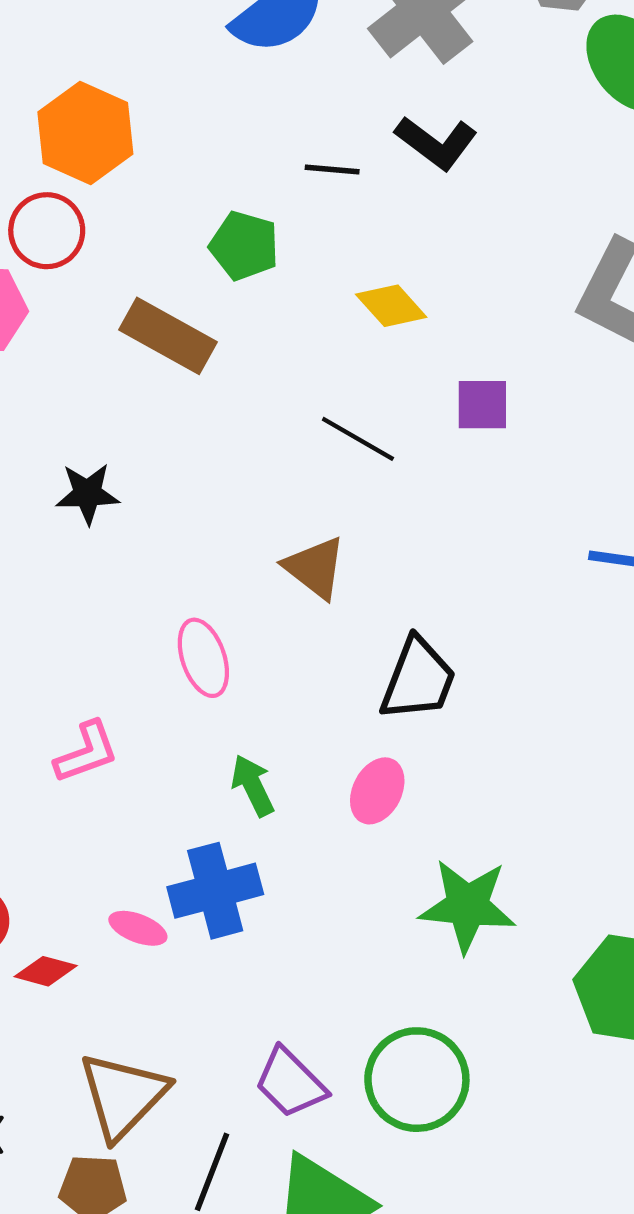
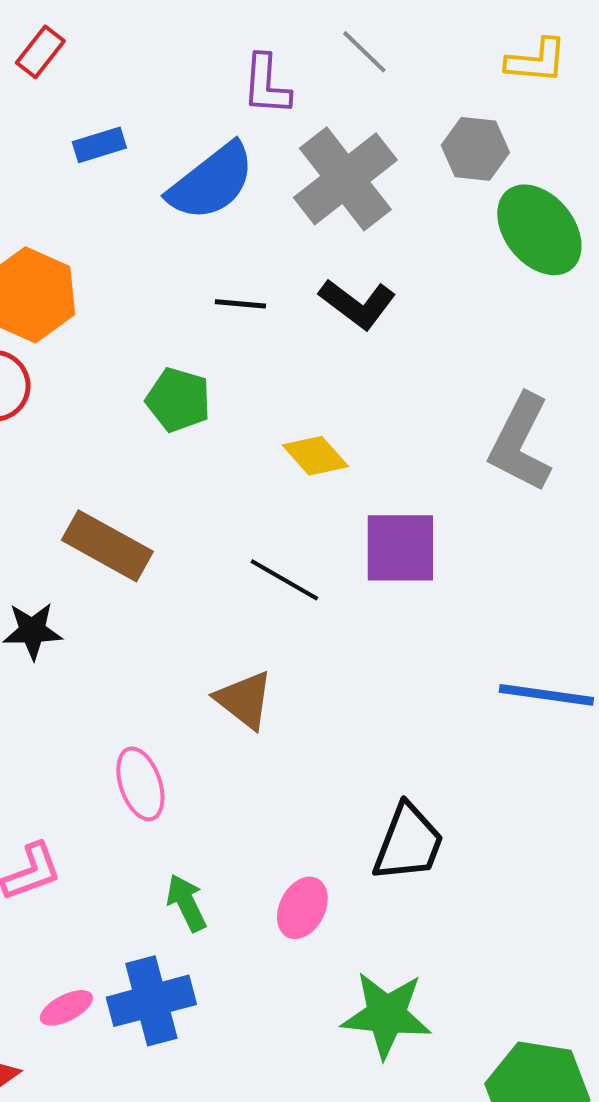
black line: (332, 170) -> (240, 304), moved
brown rectangle: (168, 336) -> (107, 546), moved
purple square: (482, 405) -> (400, 548), size x1.5
black trapezoid: (418, 679) -> (408, 843), moved
pink ellipse: (138, 928) -> (66, 1008), moved, turned -48

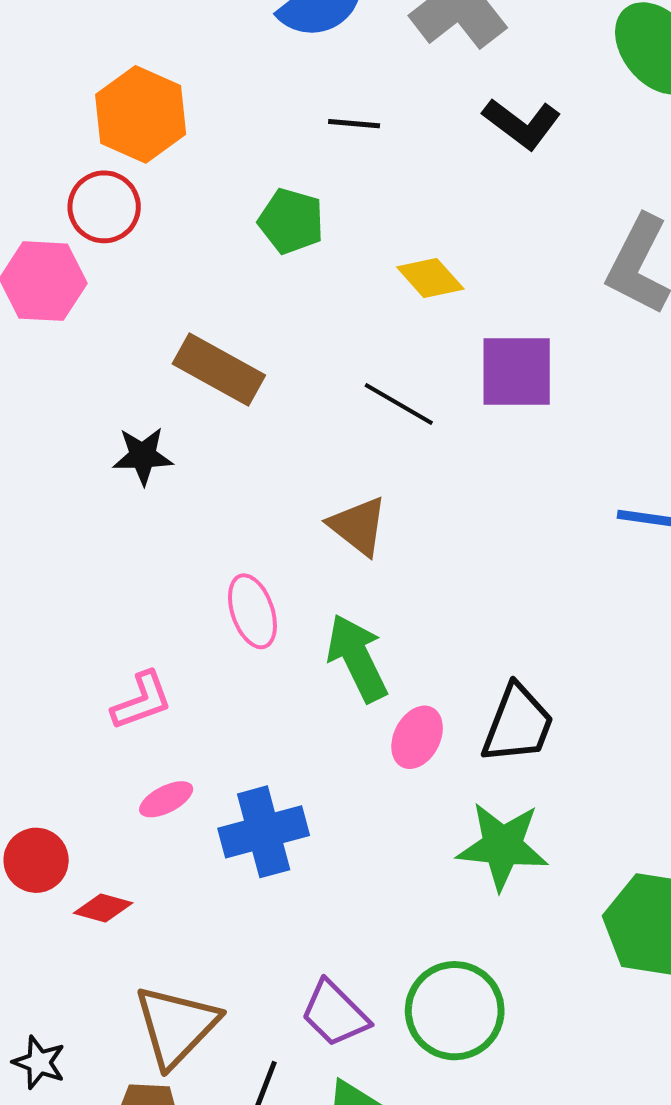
black L-shape: (357, 304) -> (522, 124), moved
black trapezoid: (408, 843) -> (518, 724), moved
green arrow: (186, 903) -> (357, 658), moved, size x1.5
pink ellipse: (66, 1008) -> (166, 799), moved

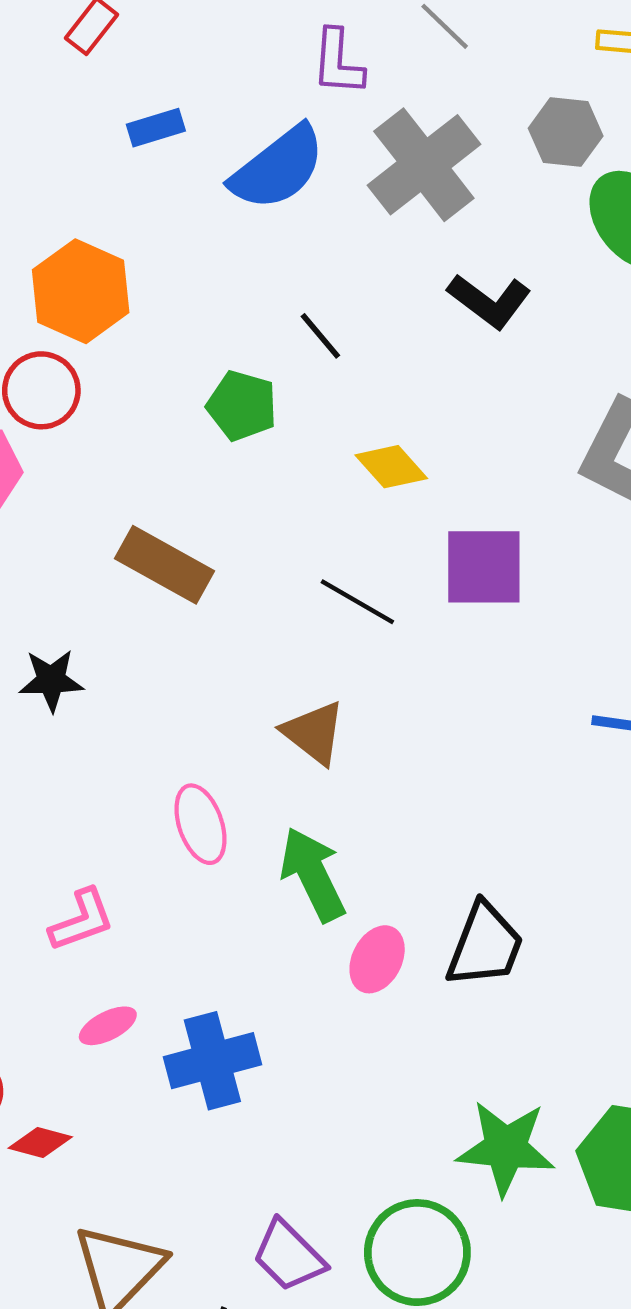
black line: (354, 124) -> (320, 336), moved, turned 45
black star: (143, 456) -> (51, 680), moved
green star: (502, 846) -> (506, 1148), moved

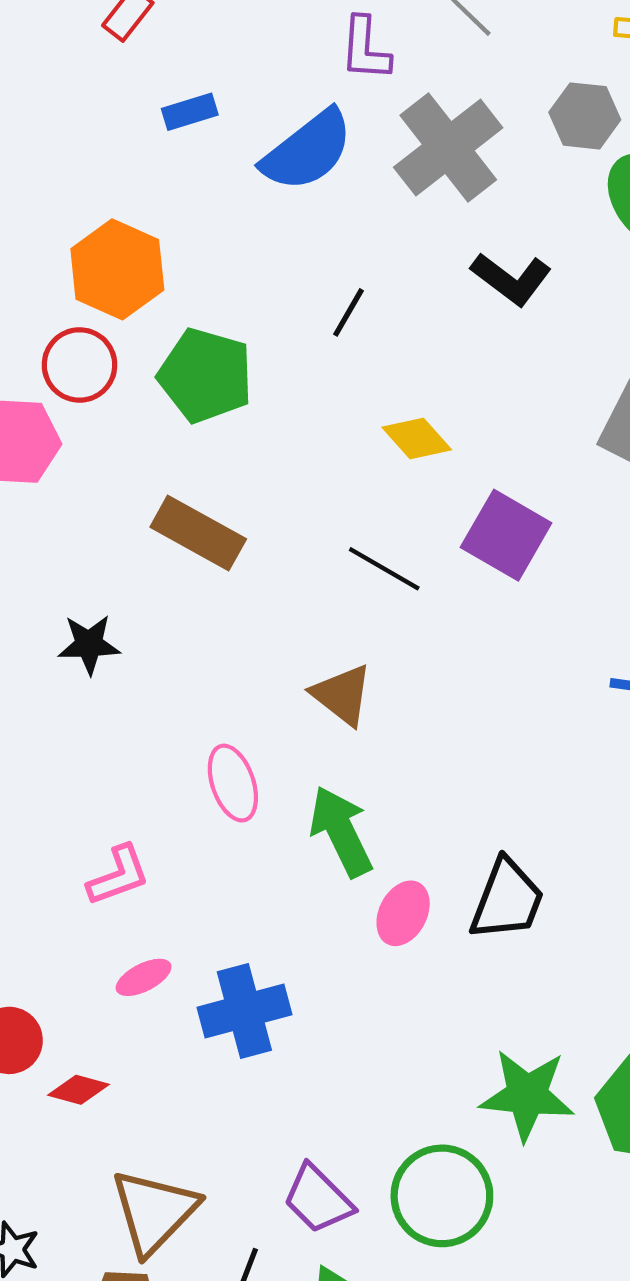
black line: (320, 336) -> (348, 312), turned 70
green pentagon: (242, 406) -> (206, 375), moved, size x1.4
purple square: (484, 567) -> (506, 535), turned 30

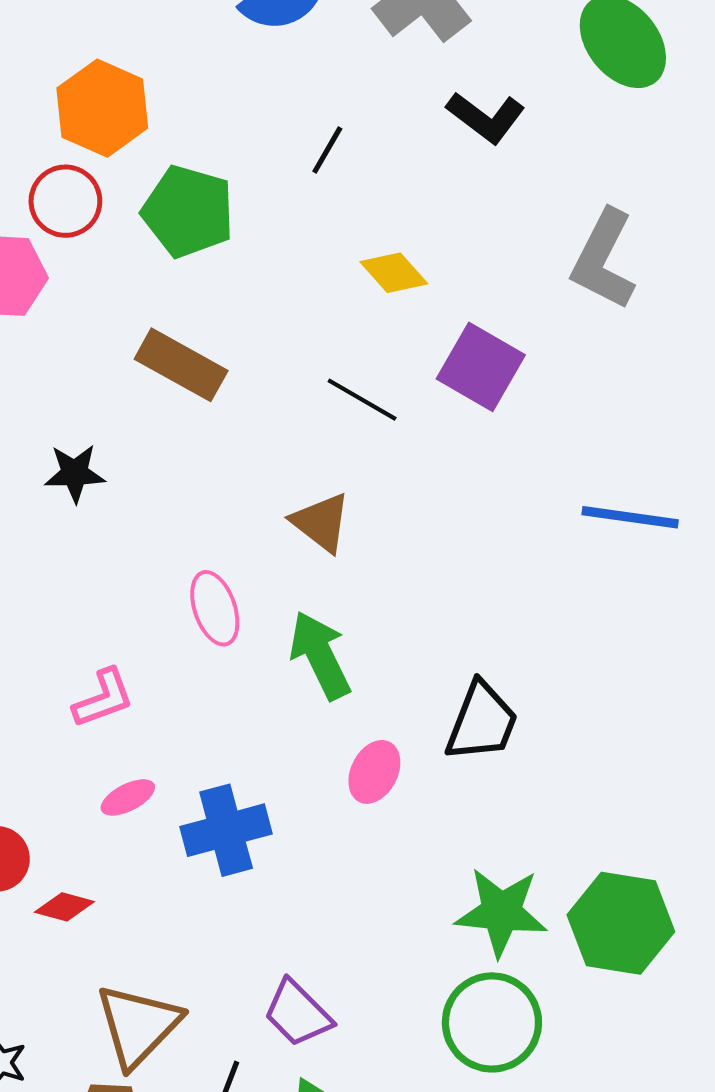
pink ellipse: (403, 913) -> (374, 772), moved
green circle: (442, 1196) -> (492, 1022), moved

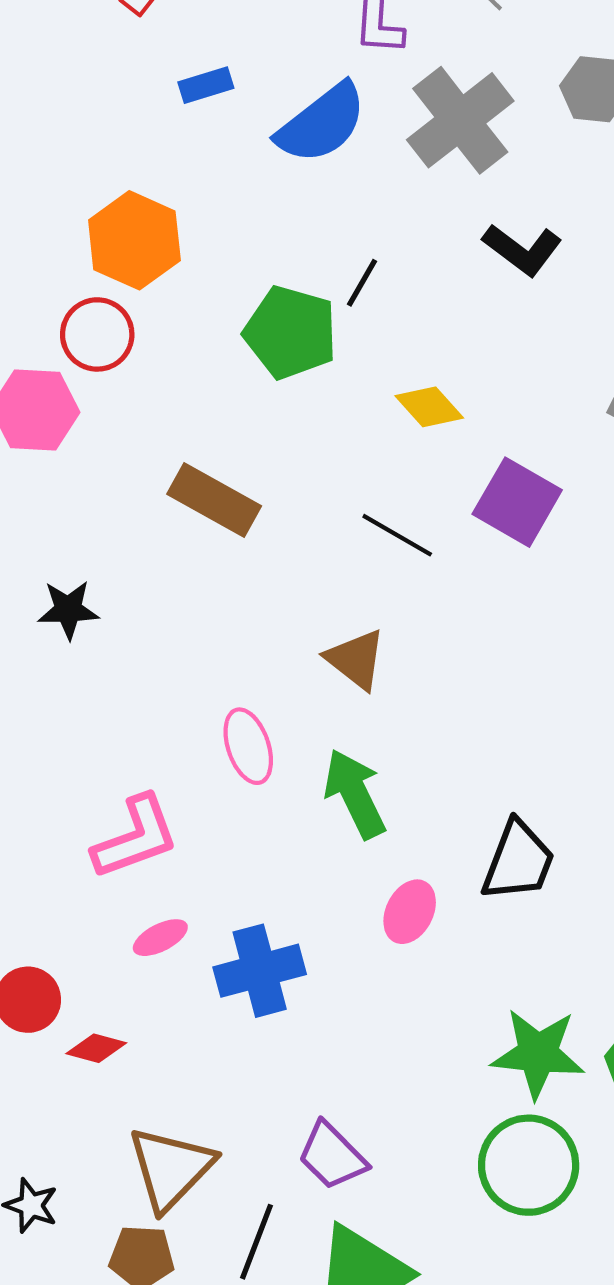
green pentagon: (188, 211) -> (291, 332), moved
black star: (75, 473) -> (68, 610), moved
pink L-shape: (103, 698) -> (135, 837), size x1.4

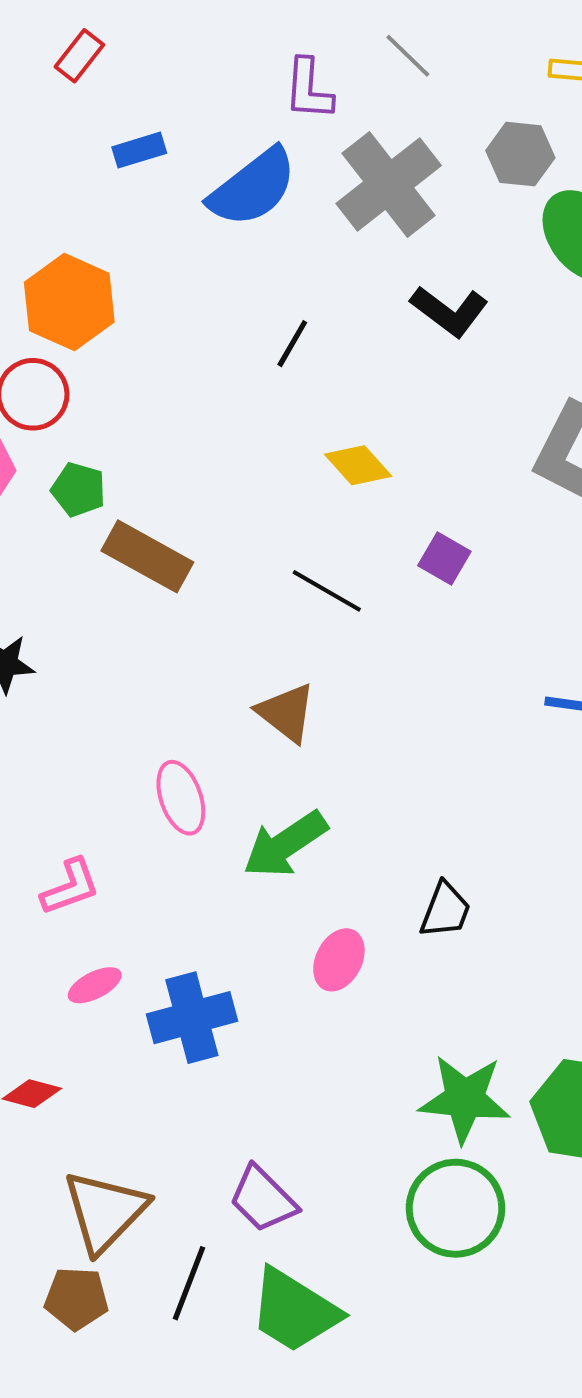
green pentagon: (291, 332) -> (78, 490), moved, size x0.6
purple square: (517, 502) -> (444, 558), size x0.6
green arrow: (355, 794) -> (285, 844), turned -98
pink L-shape: (135, 837) -> (70, 887), size x0.7
black trapezoid: (518, 861) -> (445, 910), size x0.7

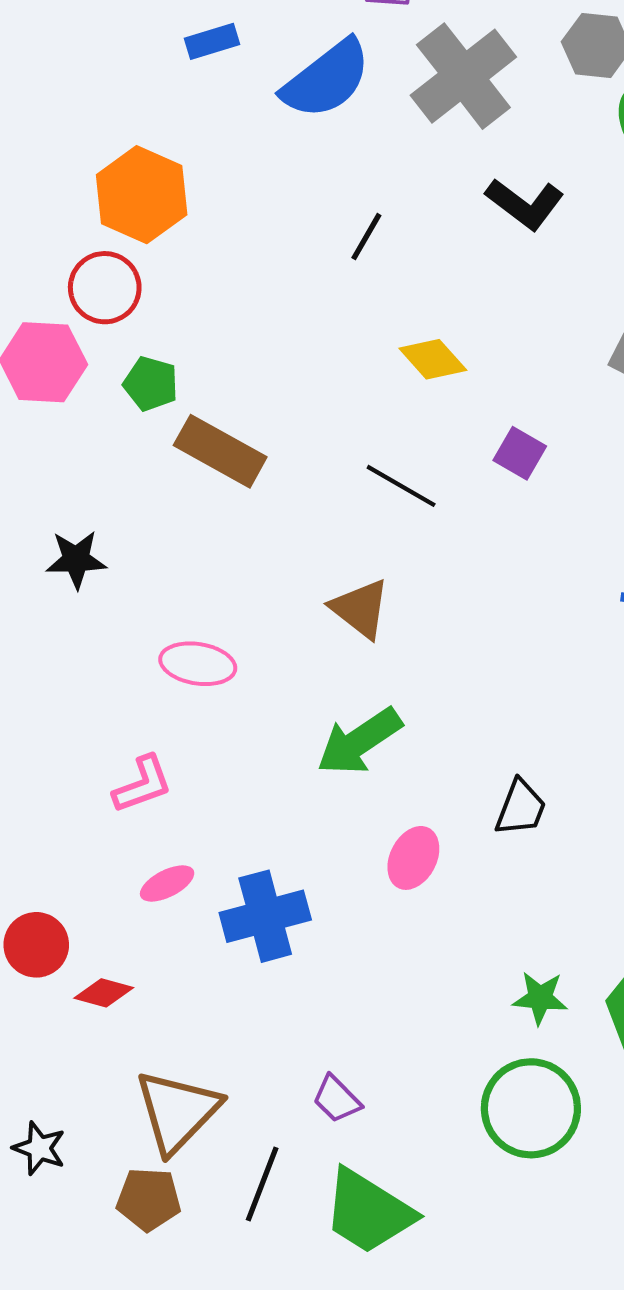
pink ellipse: (181, 798) -> (198, 664), moved, turned -62
green star: (465, 1099) -> (540, 998), size x0.6
purple trapezoid: (263, 1199) -> (337, 1099), size x0.7

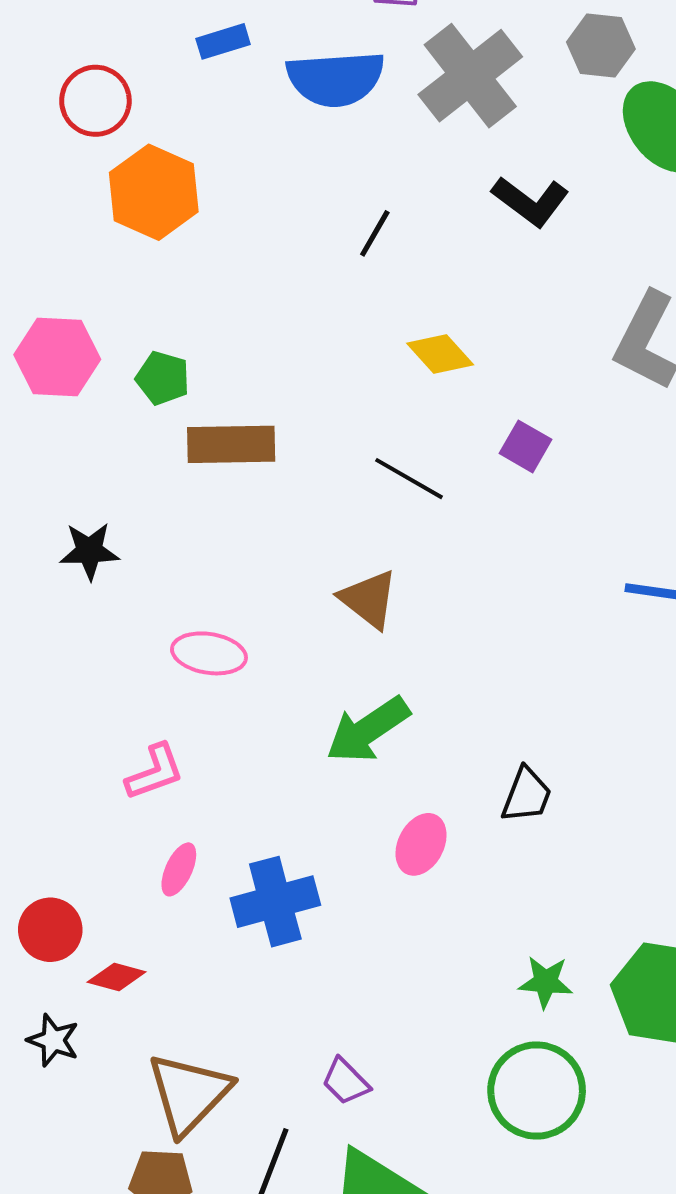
blue semicircle: (327, 79) -> (336, 79), turned 34
red circle: (105, 288) -> (95, 101), moved
brown rectangle: (220, 451) -> (231, 444), turned -30
pink ellipse: (167, 883) -> (179, 869), turned -38
black star: (39, 1148) -> (53, 1040), moved

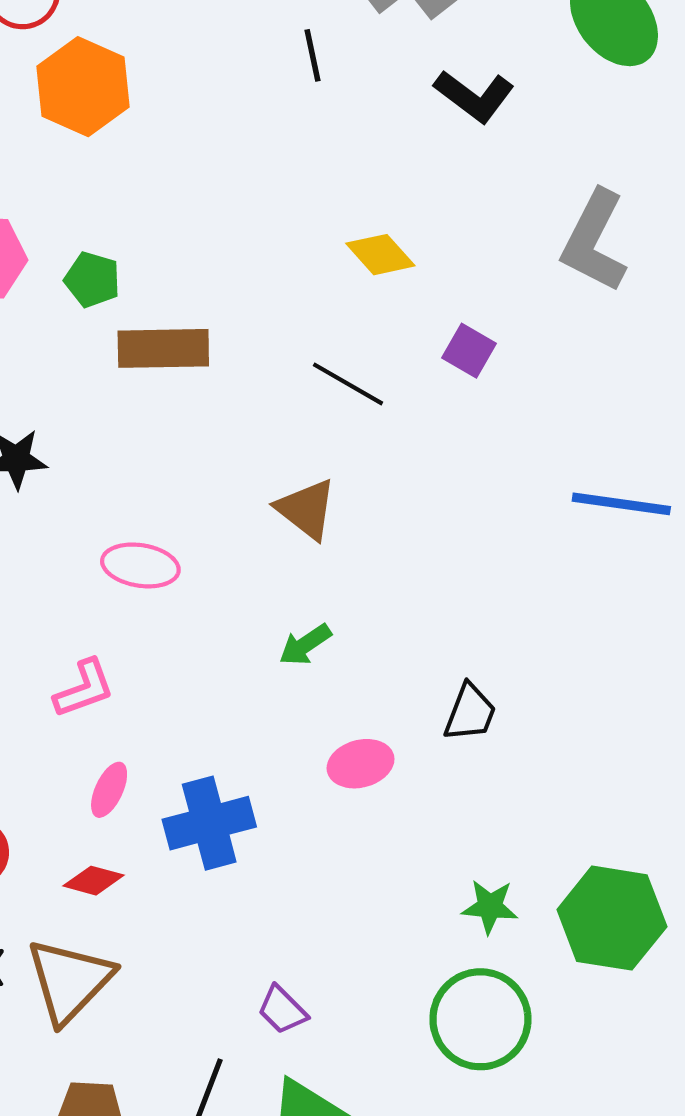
black line: (375, 233) -> (313, 55), moved, turned -42
green arrow: (368, 730) -> (305, 645), size x0.6
pink ellipse: (421, 844) -> (361, 764), turned 48
red diamond: (117, 977) -> (93, 881), moved
brown triangle: (189, 1094) -> (69, 981), moved

